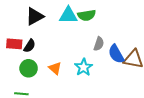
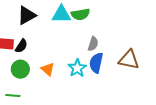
blue semicircle: (116, 54) -> (96, 63), moved, turned 42

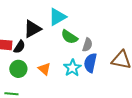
cyan triangle: (61, 14) -> (57, 17), turned -30
green semicircle: (80, 14) -> (69, 37), moved, turned 42
black triangle: (27, 15) -> (32, 29), moved

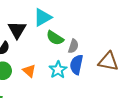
black triangle: (32, 29) -> (17, 30), turned -30

